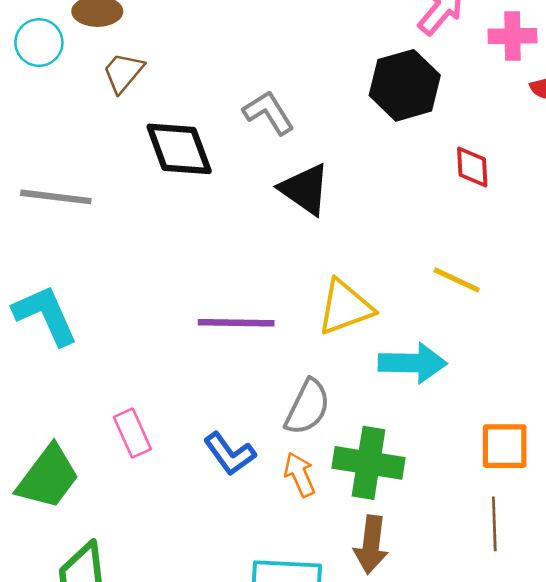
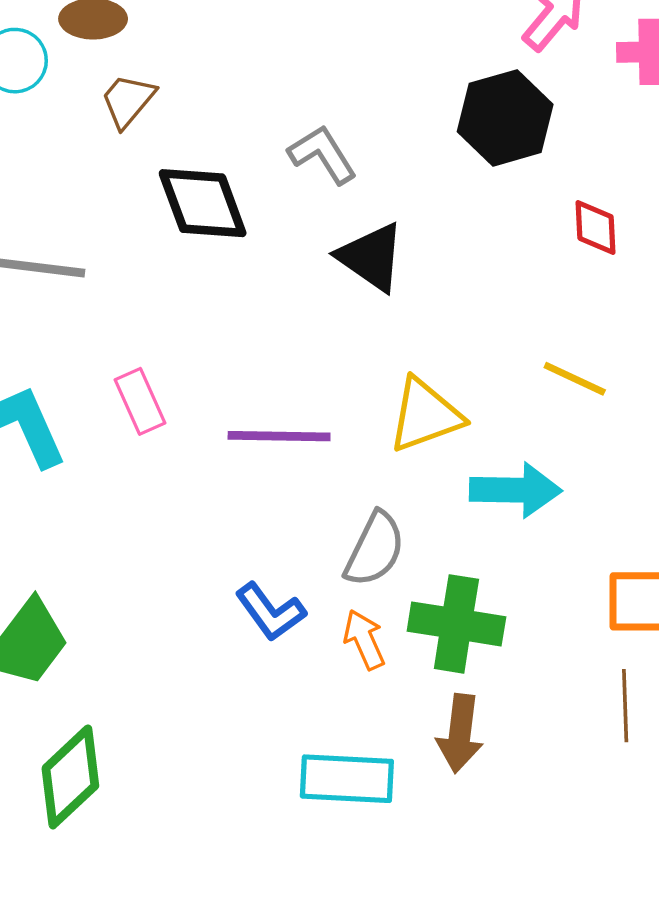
pink rectangle: (132, 433) -> (140, 401), moved

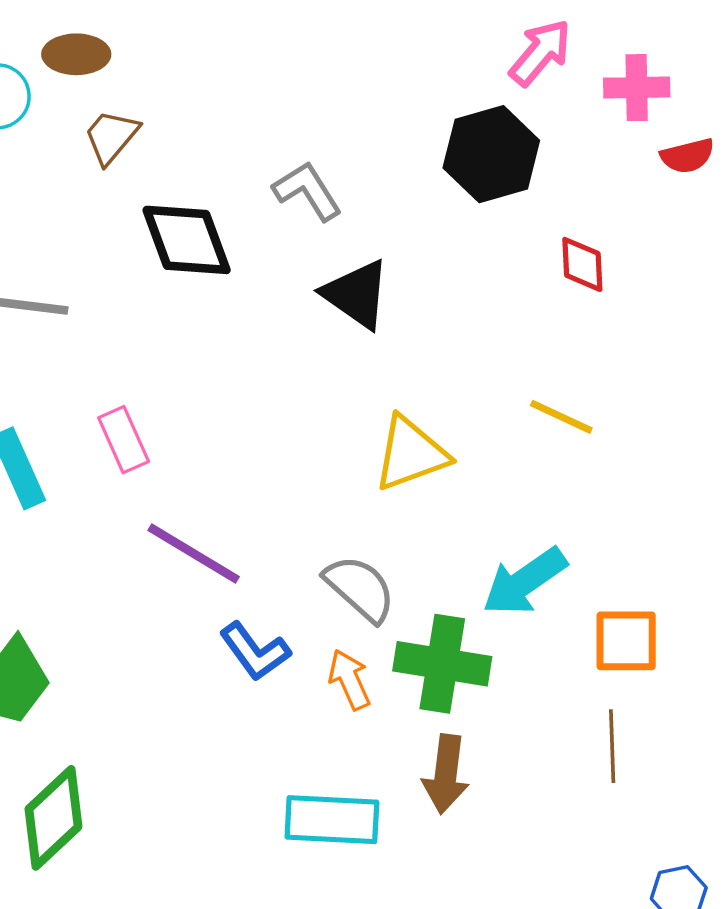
purple line: (279, 436) -> (194, 553), moved, turned 30
cyan arrow: (516, 490) -> (525, 581), moved, turned 144
gray semicircle: (375, 549) -> (360, 588), turned -74

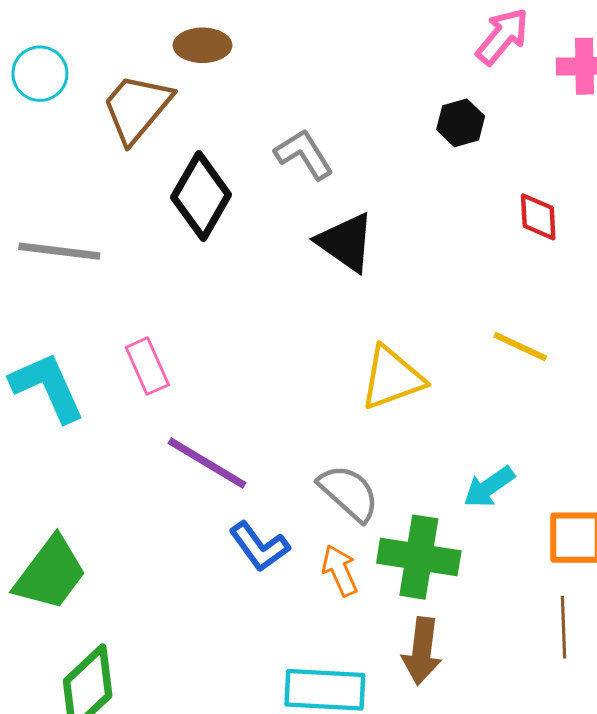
brown ellipse: (76, 54) -> (203, 45), moved
brown trapezoid: (111, 137) -> (137, 108), size x1.5
black hexagon: (491, 154) -> (461, 123), size x0.6
black diamond: (187, 240) -> (201, 196), turned 50
cyan arrow: (525, 581) -> (489, 487), size x0.7

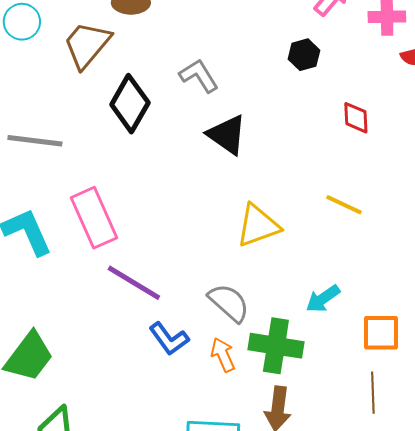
pink rectangle: (147, 366) -> (94, 218), size x1.6

